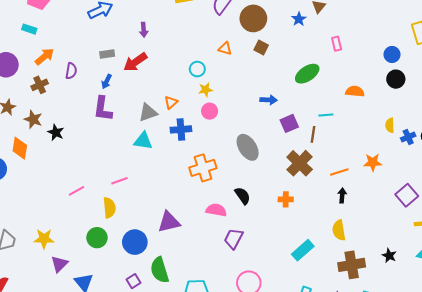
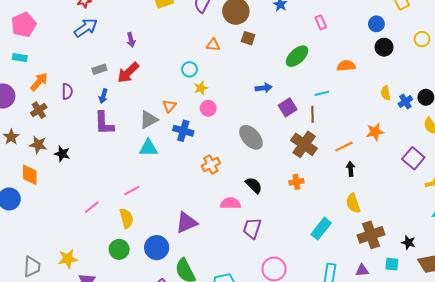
blue cross: (181, 129) -> (183, 131), turned 30
orange cross: (203, 168) -> (211, 165), size x0.7
black star: (389, 256) -> (408, 243), moved

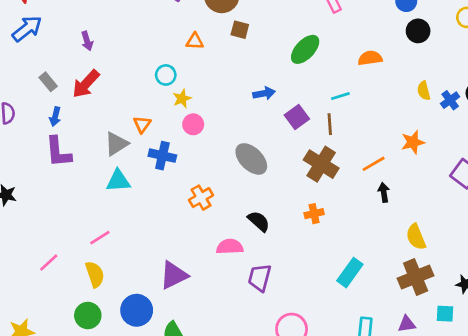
gray rectangle: (99, 69) -> (48, 82), turned 72
yellow semicircle: (353, 203) -> (416, 237), moved

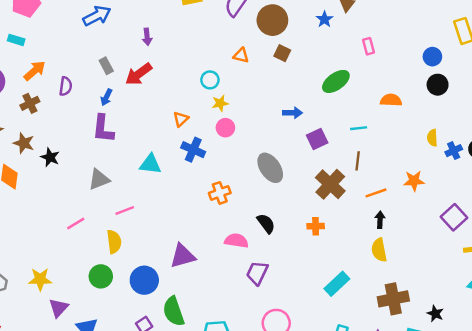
brown line: (330, 124) -> (358, 161), moved
gray triangle: (116, 144) -> (99, 179), moved
yellow semicircle: (416, 237) -> (379, 250), moved

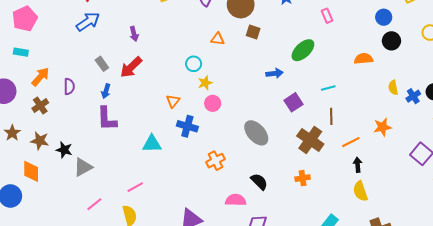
orange semicircle: (391, 100) -> (364, 59), moved
blue arrow: (293, 113) -> (275, 73), moved
gray triangle: (99, 179) -> (83, 167), moved

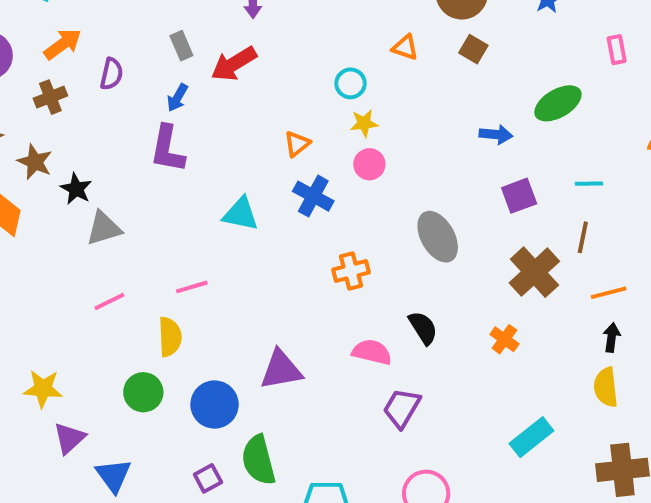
orange cross: (303, 178) -> (504, 339), turned 32

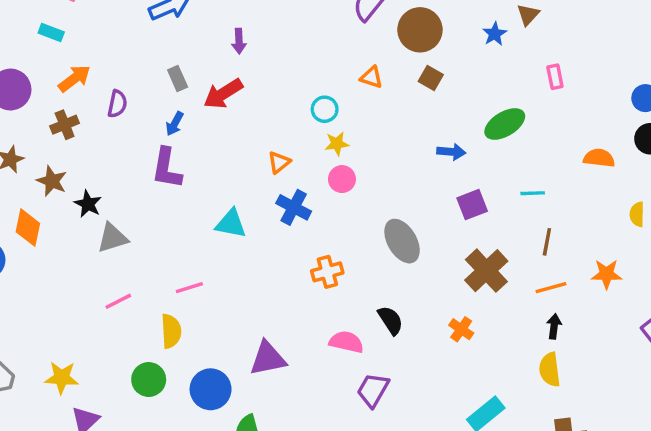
brown line: (583, 237) -> (547, 242), moved

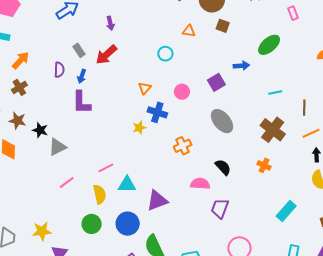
purple semicircle: (117, 104) -> (59, 70), moved
yellow star: (337, 144) -> (139, 128), moved
cyan line: (533, 193) -> (275, 92), moved
purple square: (472, 205) -> (216, 82), moved
cyan triangle: (231, 224) -> (127, 185), moved

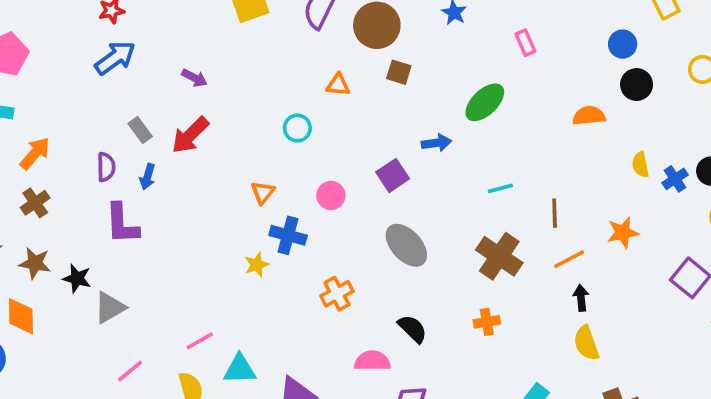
purple arrow: (110, 23) -> (194, 78), turned -48
purple L-shape: (81, 102) -> (122, 224), moved
orange cross: (264, 165) -> (487, 322), turned -32

